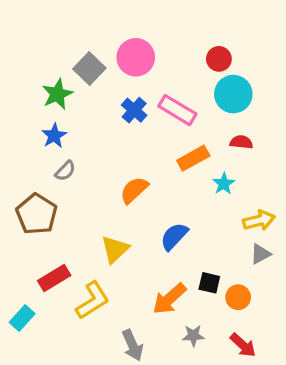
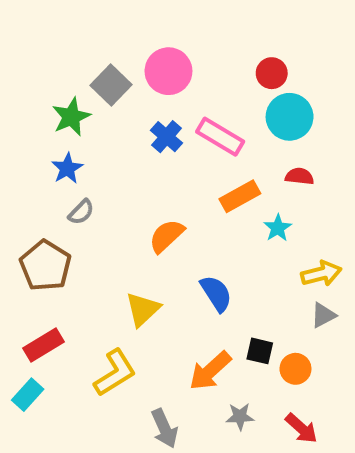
blue semicircle: (174, 236) -> (216, 293), turned 104
red rectangle: (54, 278) -> (43, 345), moved

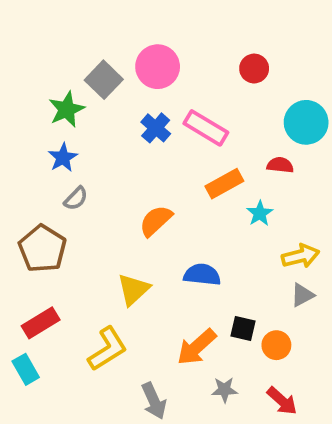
cyan circle: (290, 117) -> (306, 122), moved
blue semicircle: (216, 293) -> (202, 275), turned -51
cyan rectangle: (28, 395) -> (26, 369), turned -72

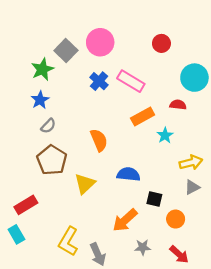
orange semicircle: (156, 221) -> (99, 140), turned 110
brown pentagon: (42, 249) -> (52, 160), moved
black square: (243, 328) -> (154, 199), moved
yellow L-shape: (107, 349) -> (68, 241), moved, turned 152

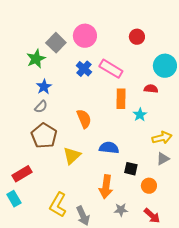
blue star: (40, 100) -> (44, 87), moved
orange rectangle: (143, 116) -> (121, 99), turned -60
orange arrow: (125, 220) -> (106, 187), turned -40

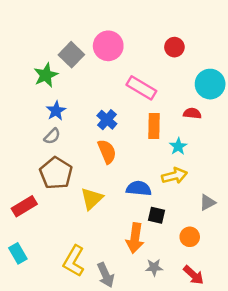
blue cross: (84, 69) -> (107, 120), moved
yellow arrow: (162, 138) -> (174, 176), moved
black square: (131, 169) -> (157, 215), moved
red rectangle: (22, 174) -> (24, 206), moved

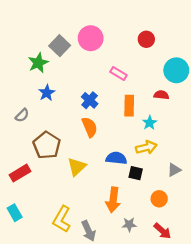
pink rectangle: (141, 88) -> (118, 74), size x0.7
gray semicircle: (52, 136) -> (22, 115), moved
black square: (157, 215) -> (136, 173), moved

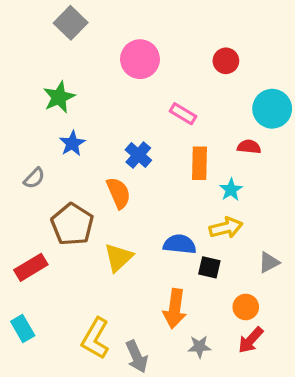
gray square: (60, 46) -> (71, 23), moved
orange semicircle: (90, 127) -> (119, 193), moved
red arrow: (162, 231) -> (251, 340), moved, turned 90

